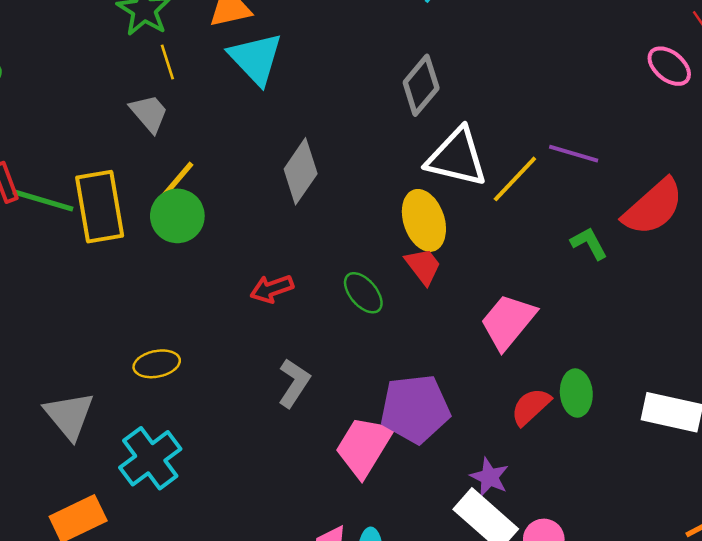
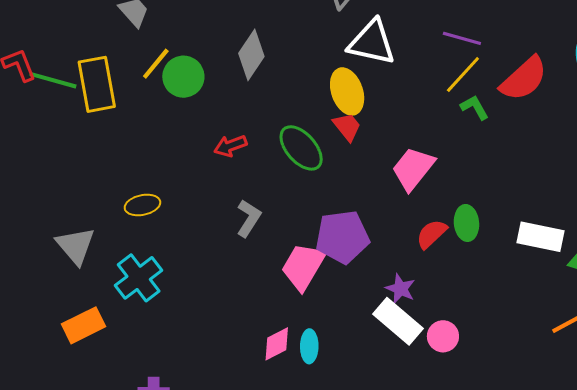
yellow line: (515, 179) -> (463, 74), moved
green circle: (177, 216) -> (183, 77), moved
green ellipse: (363, 293) -> (301, 148), size x1.4

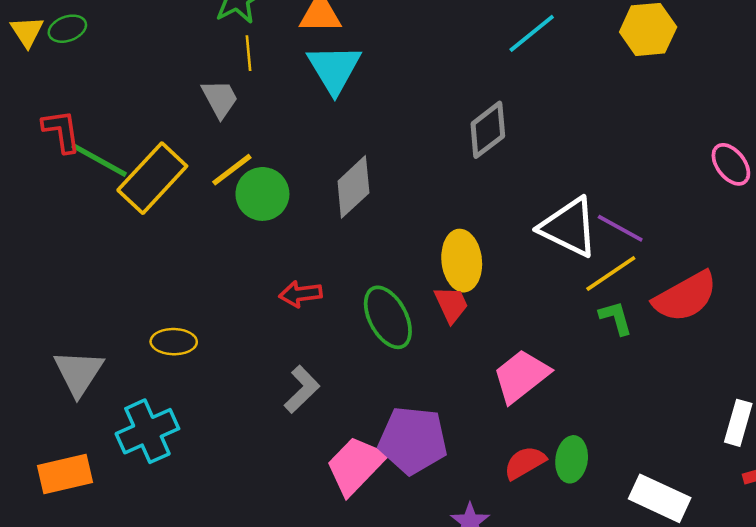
white triangle: (372, 42) -> (569, 227), moved
yellow rectangle: (97, 84) -> (152, 178), turned 40

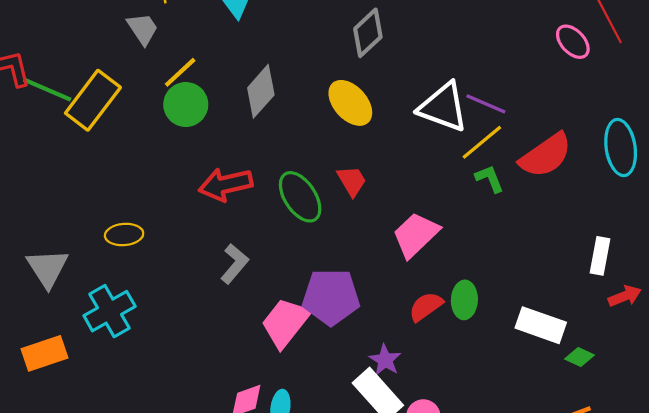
yellow line: (232, 170) -> (180, 72), moved
yellow ellipse: (462, 261) -> (350, 103), moved, turned -30
red arrow: (301, 294) -> (226, 184), size x1.5

